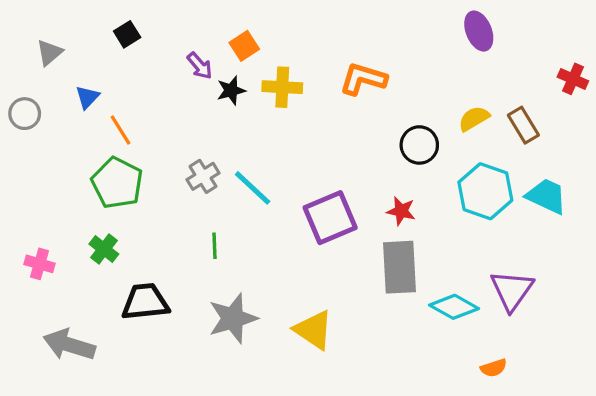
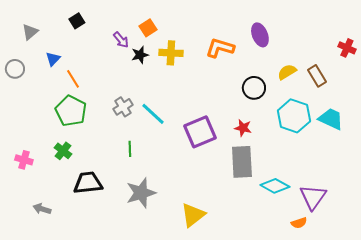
purple ellipse: (479, 31) -> (260, 35), moved
purple triangle: (512, 290) -> (313, 197), moved
yellow triangle: (314, 330) -> (193, 215), moved, turned 48
gray arrow: (69, 345) -> (42, 209), size x0.6

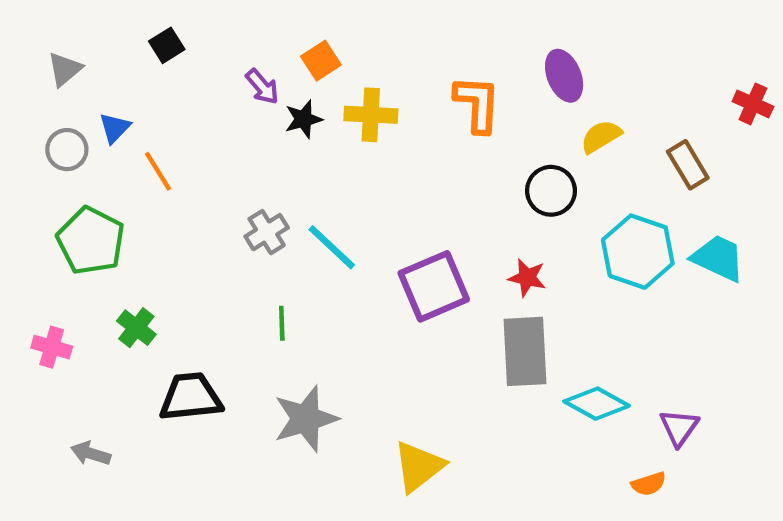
orange L-shape: (220, 48) -> (477, 104), turned 76
gray circle: (15, 69) -> (67, 150), moved
yellow semicircle: (287, 72) -> (601, 137), moved
green pentagon: (71, 111) -> (91, 241), moved
purple triangle: (313, 197) -> (679, 427), size x0.7

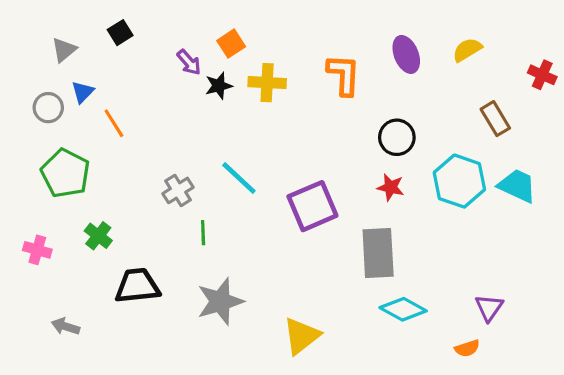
gray triangle: (65, 69) -> (64, 50), moved
yellow semicircle: (601, 137) -> (467, 50), moved
gray cross: (267, 232) -> (178, 190), moved
red star: (527, 278) -> (391, 187), moved
cyan diamond: (597, 404) -> (403, 309), moved

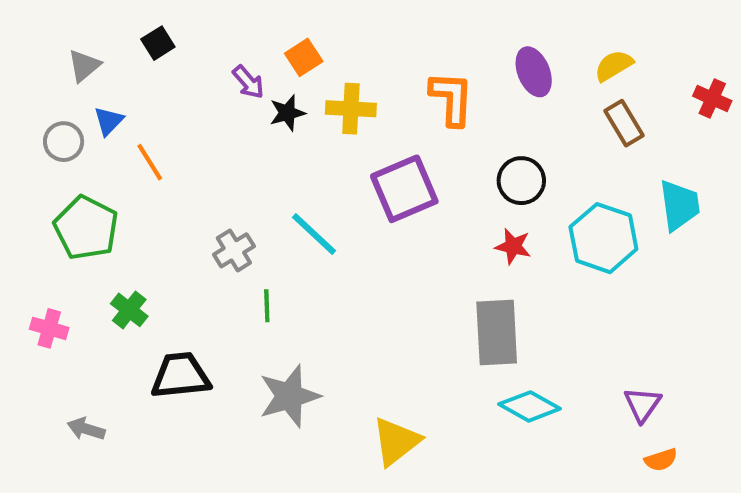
brown rectangle: (495, 119) -> (624, 123), moved
cyan trapezoid: (517, 186) -> (679, 205), moved, turned 57
purple square: (312, 206) -> (404, 189), moved
orange semicircle: (467, 348) -> (661, 460), moved

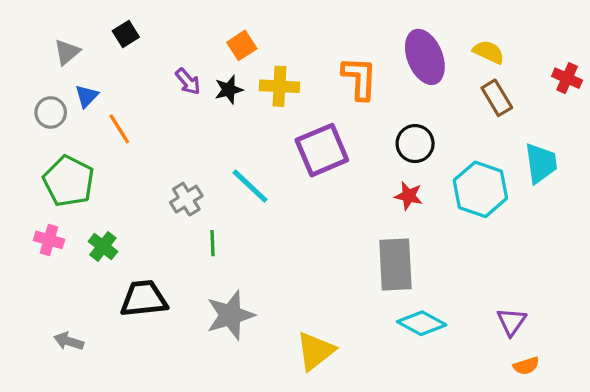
yellow semicircle: (614, 66) -> (489, 52), turned 56
purple ellipse: (534, 72) -> (425, 57), size x1.4
purple arrow: (248, 82) -> (188, 81), moved
pink cross: (49, 328) -> (49, 240), moved

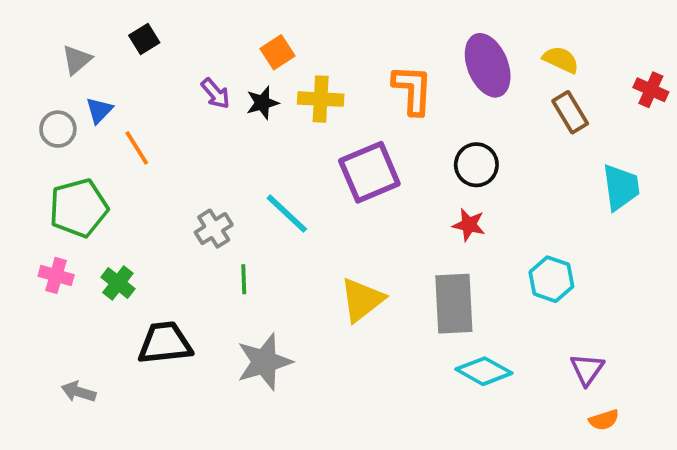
green pentagon: (69, 181) -> (79, 208), turned 30
cyan hexagon: (480, 189) -> (551, 279), moved, size x0.7
yellow triangle: (315, 351) -> (362, 300), moved

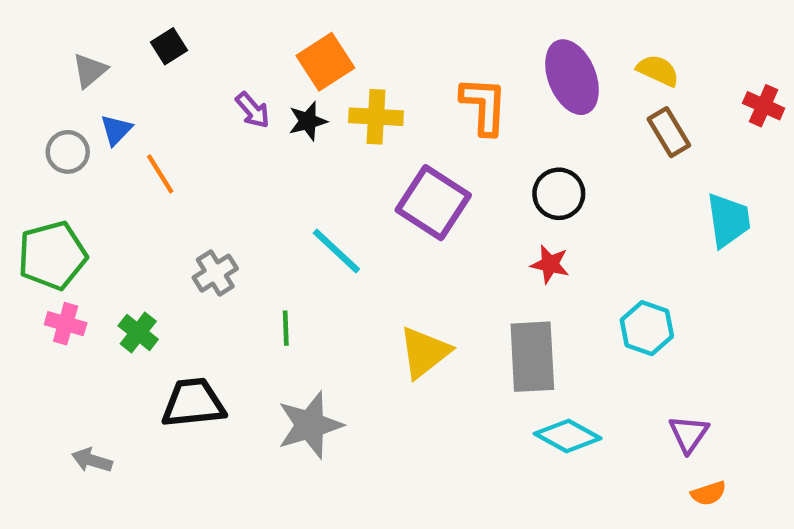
orange square: (277, 52) -> (325, 62), size x1.4
purple square: (369, 172) -> (433, 203), turned -34
green pentagon: (79, 208) -> (52, 255), moved
gray cross: (214, 229) -> (215, 273), moved

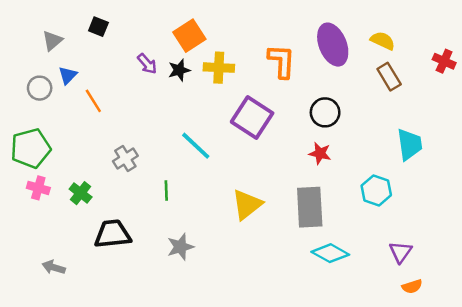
black square: (169, 46) -> (98, 27), turned -36
cyan trapezoid: (728, 220) -> (410, 144), moved
gray star: (310, 425) -> (180, 247), size x0.7

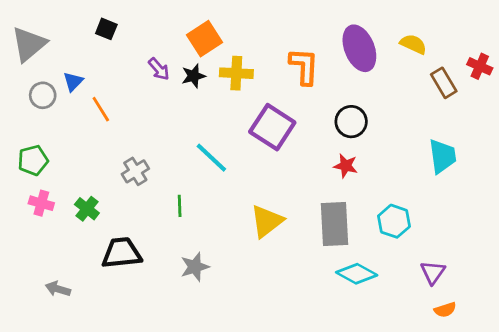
gray triangle: (52, 41) -> (29, 44), moved, size x1.6
brown rectangle: (389, 77) -> (444, 83), moved
green pentagon: (31, 148) -> (33, 160), size x0.7
cyan hexagon: (376, 190) -> (394, 221), moved

